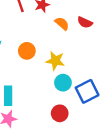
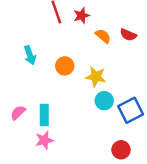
red circle: (60, 113) -> (121, 150), moved

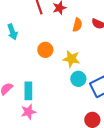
orange semicircle: (103, 36) -> (77, 25), turned 64
cyan arrow: (30, 55) -> (12, 32), moved

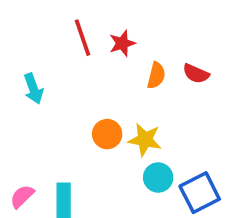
orange circle: (45, 50) -> (107, 134), moved

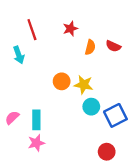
red line: (83, 38) -> (32, 30), moved

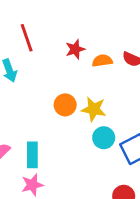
red star: (70, 29) -> (75, 49), moved
orange semicircle: (90, 47) -> (102, 61), turned -112

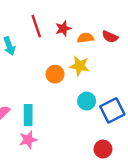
red line: (27, 38) -> (36, 26), moved
yellow star: (94, 109) -> (80, 66), moved

